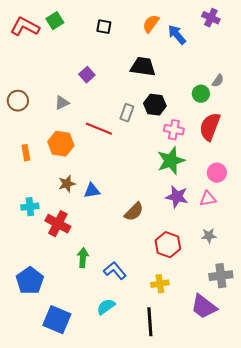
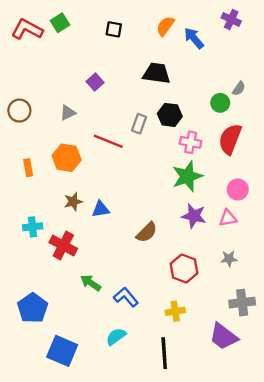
green arrow: (83, 258) -> (91, 283), turned -60

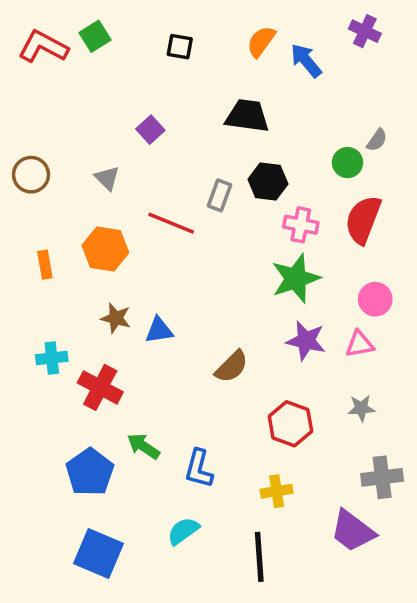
gray triangle: (68, 113) -> (107, 178), turned -49
brown star: (73, 202) -> (116, 318), turned 30
blue L-shape: (126, 297) -> (199, 469), turned -125
blue pentagon: (33, 308) -> (90, 472), moved

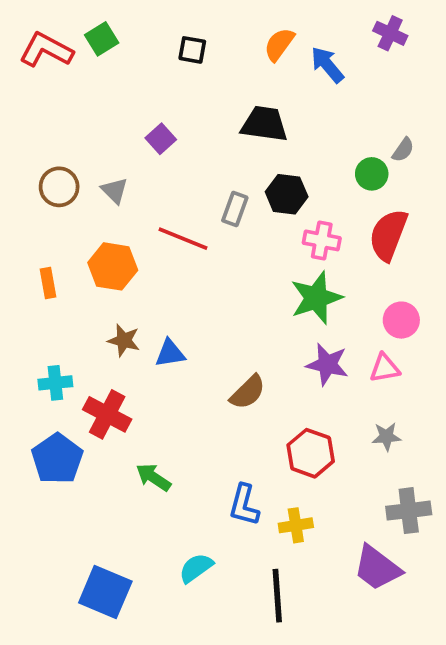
brown circle: (31, 175) -> (59, 187), moved
blue L-shape: (199, 469) -> (244, 505), moved
blue pentagon: (90, 472) -> (57, 459), moved

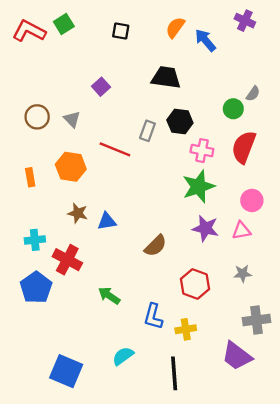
green arrow: (153, 477) -> (109, 296), moved

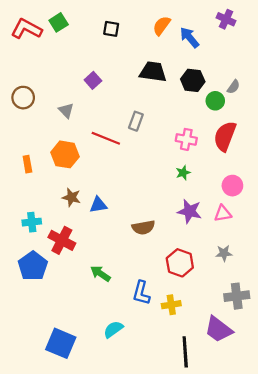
brown circle: (37, 117) -> (23, 98), moved
black hexagon: (180, 122) -> (193, 80), moved
green star: (198, 187) -> (183, 173), size x0.5
brown semicircle: (156, 246) -> (143, 227), turned 35
black line: (174, 373) -> (185, 352), moved

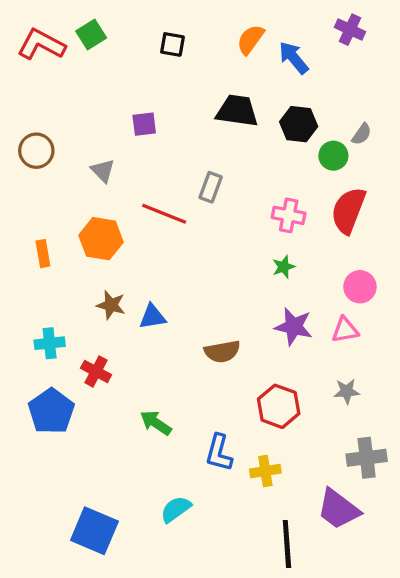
purple square: (93, 80) -> (144, 124), turned 35
red cross: (62, 240) -> (96, 371), size x0.7

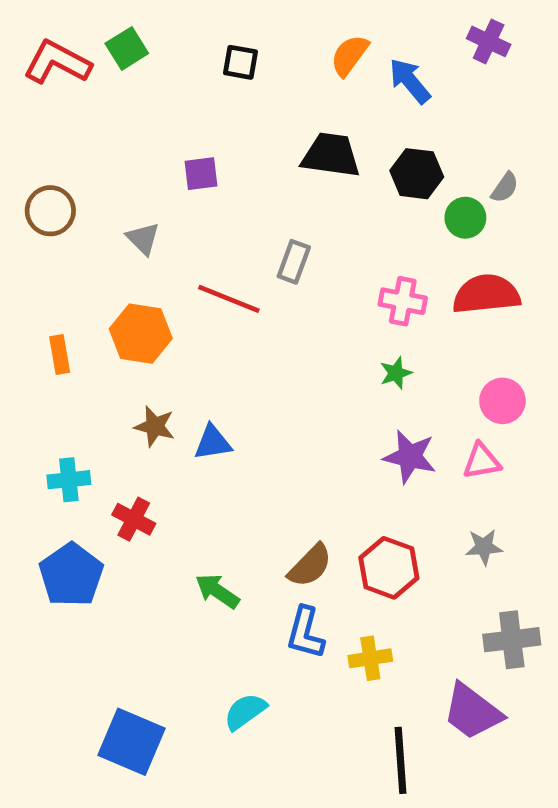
red semicircle: (348, 210) -> (486, 294), turned 63
brown semicircle: (222, 352) -> (310, 566), moved, turned -36

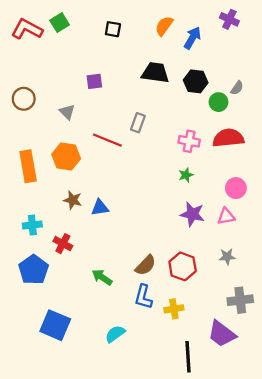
blue arrow: (410, 81) -> (192, 38), turned 70
orange rectangle: (60, 355) -> (28, 166), size x1.8
blue square: (131, 742) -> (55, 325), moved

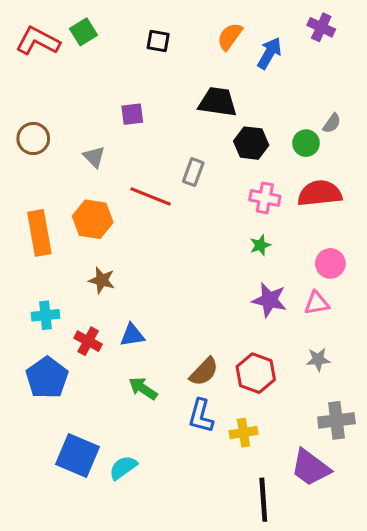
black hexagon: (196, 81) -> (251, 143), moved
blue triangle: (100, 208) -> (132, 335), moved
cyan semicircle: (115, 334) -> (123, 468), moved

